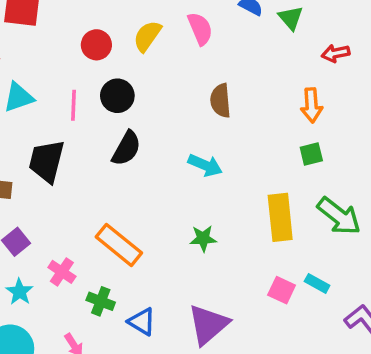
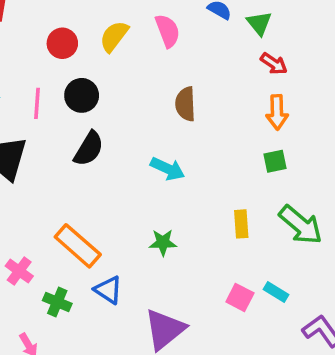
red arrow: (336, 53) -> (274, 64), moved, turned -136
yellow rectangle: (280, 217) -> (241, 224), size x0.6
blue triangle: (142, 322) -> (108, 290), moved

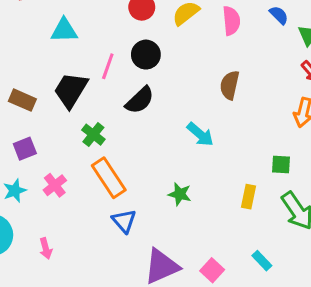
pink line: (37, 103) -> (108, 66), moved
green square: (275, 161) -> (281, 164), moved
pink square: (240, 297) -> (212, 270), moved
green cross: (57, 302) -> (93, 135), moved

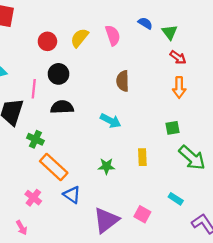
black semicircle: (140, 100) -> (62, 107), turned -125
pink cross: (55, 185) -> (33, 198), moved
yellow rectangle: (249, 197) -> (142, 157), moved

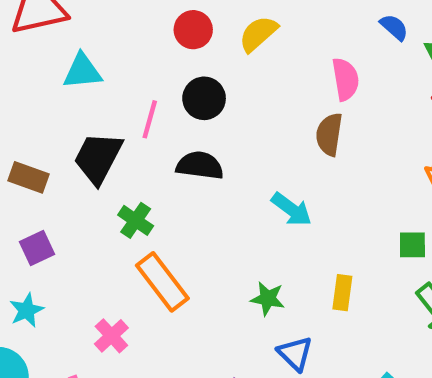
pink semicircle: (113, 35) -> (345, 79), moved
blue triangle: (72, 195) -> (295, 354), moved

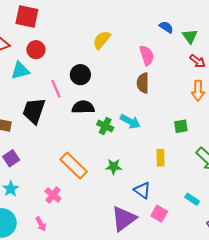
red circle: (193, 30) -> (36, 50), moved
pink line: (150, 119) -> (56, 89), turned -30
green cross: (136, 220) -> (105, 126), moved
green square: (412, 245) -> (181, 126), moved
green star: (268, 299) -> (114, 167), moved

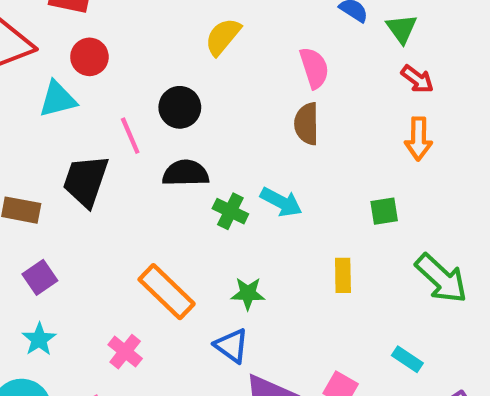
blue triangle: (142, 190) -> (232, 346), moved

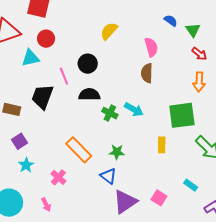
green square: (384, 211) -> (182, 115), size x2.0
cyan star: (39, 339) -> (26, 165), moved

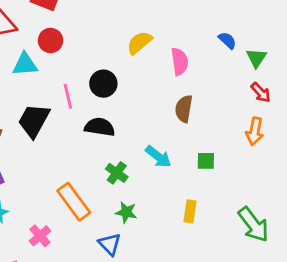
pink semicircle: (151, 47) -> (180, 62), moved
green cross: (110, 113) -> (117, 173), moved
green square: (182, 115) -> (206, 161), moved, size x0.5

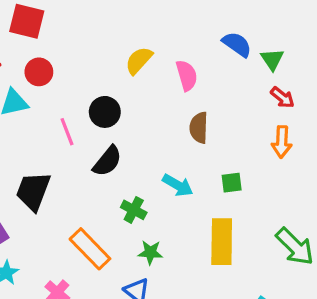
blue semicircle: (227, 40) -> (237, 44), size x1.4
black trapezoid: (34, 121) -> (33, 191), moved
black semicircle: (100, 127) -> (107, 161), turned 128
yellow rectangle: (190, 211) -> (222, 242), size x1.8

